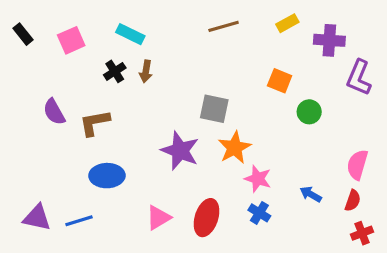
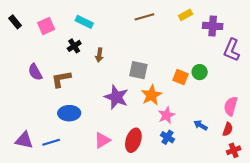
brown arrow: (146, 71) -> (99, 55), moved
orange square: (280, 81) -> (181, 77), moved
pink star: (258, 179) -> (166, 115), turned 30

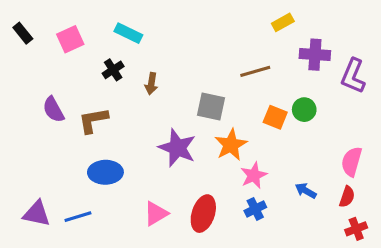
brown line: (144, 17) -> (255, 71), moved
purple cross: (213, 26) -> (315, 55), moved
blue cross: (167, 137) -> (255, 209), turned 32

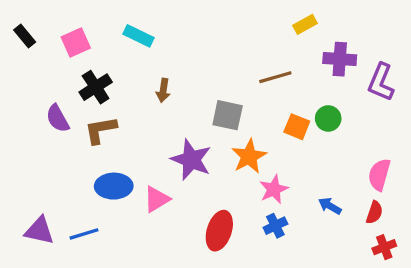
black cross: (113, 70) -> (96, 87), moved, size x1.4
pink triangle: (156, 214) -> (157, 199), moved

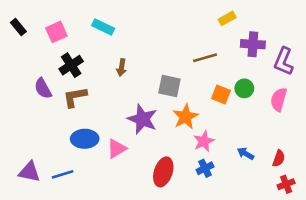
pink semicircle: (379, 175) -> (279, 99), moved

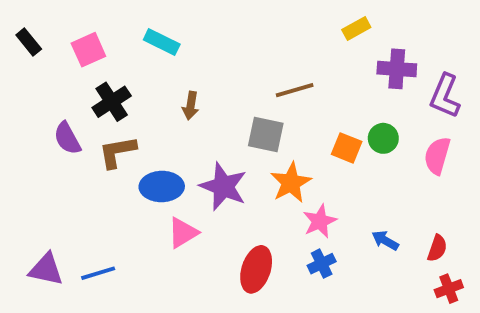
brown line: (205, 58) -> (295, 90), moved
blue ellipse: (85, 139) -> (162, 187), moved

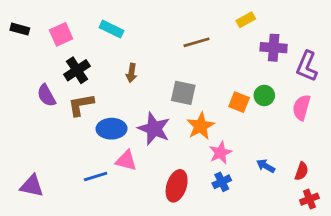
black rectangle: (29, 42) -> (20, 29), turned -36
brown line: (295, 90) -> (197, 42), moved
pink triangle: (183, 233) -> (126, 161), turned 45
blue line: (98, 273) -> (96, 177), moved

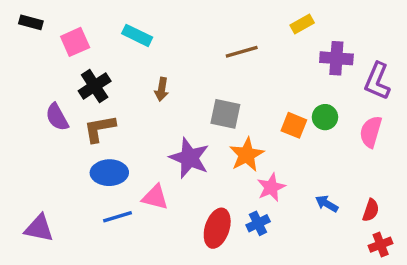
black rectangle: (20, 29) -> (31, 22), moved
blue ellipse: (112, 129) -> (109, 173), moved
blue cross: (222, 182) -> (258, 223), moved

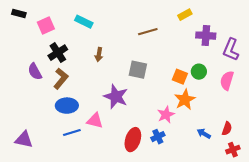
brown L-shape: (100, 129) -> (61, 79), turned 140
orange star: (247, 155) -> (185, 100), moved
blue arrow: (327, 204) -> (204, 134), moved

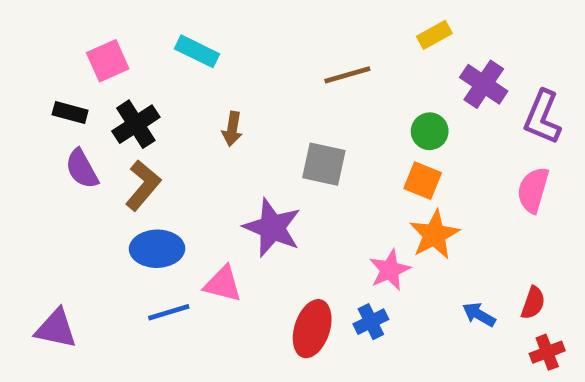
black rectangle: (19, 14) -> (70, 112), moved
purple cross: (206, 36) -> (484, 84), turned 30
green circle: (199, 72) -> (430, 131), moved

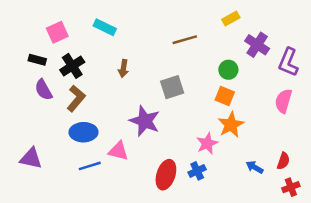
gray square: (324, 164) -> (172, 87), turned -30
purple triangle: (56, 329) -> (31, 158), moved

